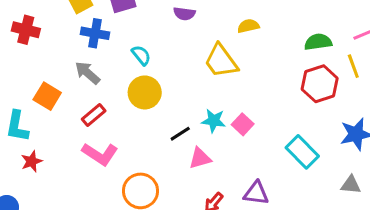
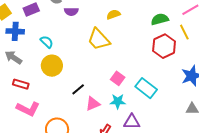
red rectangle: (94, 115) -> (21, 84), turned 63
cyan star: (214, 121) -> (118, 101), moved
cyan rectangle: (302, 152) -> (146, 88), moved

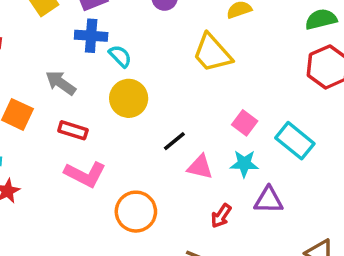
blue cross: (15, 31) -> (91, 36), moved
pink triangle: (93, 104) -> (200, 167), turned 35

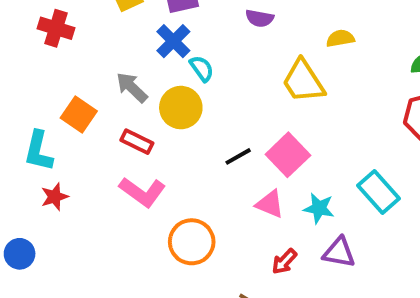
blue cross: (91, 36) -> (173, 41), turned 32
yellow circle: (129, 98) -> (181, 108), moved
pink square: (245, 123) -> (288, 155), moved, size x1.5
black line: (174, 141) -> (238, 156), moved

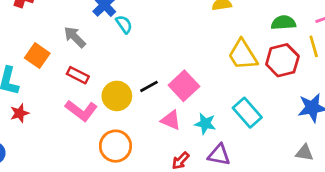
yellow trapezoid: (303, 81) -> (243, 55), moved
yellow circle: (181, 108) -> (117, 96), moved

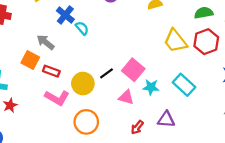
orange square: (37, 56) -> (30, 60), moved
cyan star: (205, 124) -> (151, 87), moved

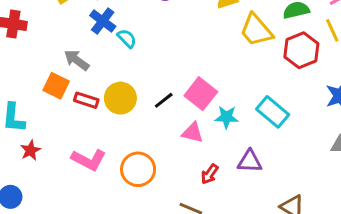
yellow trapezoid: (175, 41) -> (256, 30), moved
yellow circle: (83, 84) -> (120, 98), moved
pink L-shape: (57, 98) -> (89, 160), moved

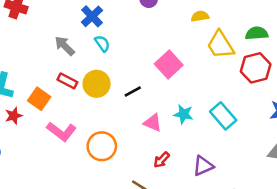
cyan semicircle: (127, 38) -> (102, 43), moved
orange square: (56, 86) -> (39, 99), moved
pink square: (201, 94) -> (169, 65), moved
purple triangle: (250, 161) -> (203, 166), moved, turned -35

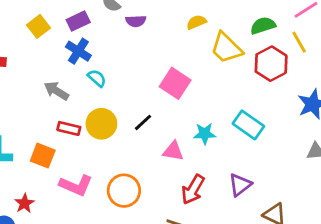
red star: (14, 116) -> (24, 203), moved
red arrow: (162, 160) -> (193, 189), size x1.5

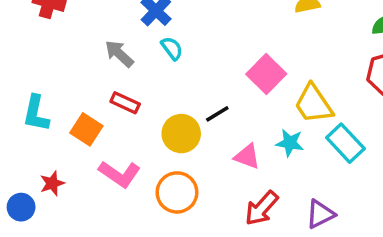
yellow trapezoid: (226, 48) -> (313, 104), moved
yellow circle: (101, 124) -> (181, 134), moved

